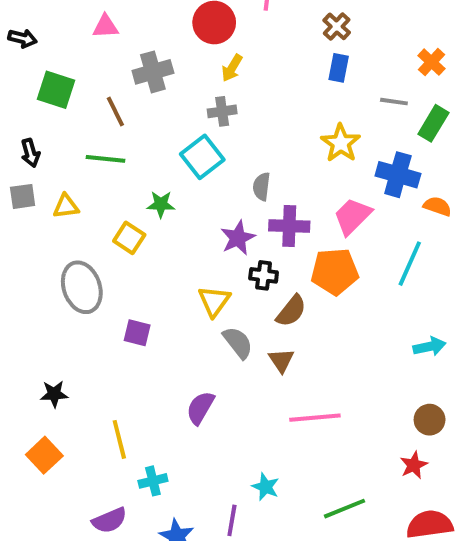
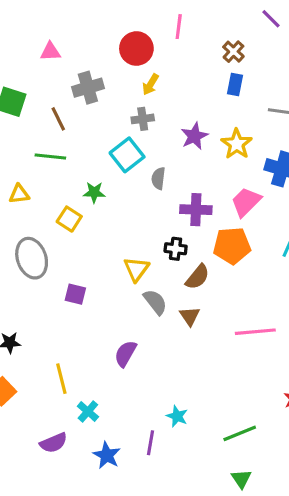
gray semicircle: (262, 187) -> (158, 178), moved
purple star: (238, 238) -> (194, 136), moved
pink line: (315, 418) -> (255, 332), moved
cyan cross: (153, 481) -> (88, 411), turned -35

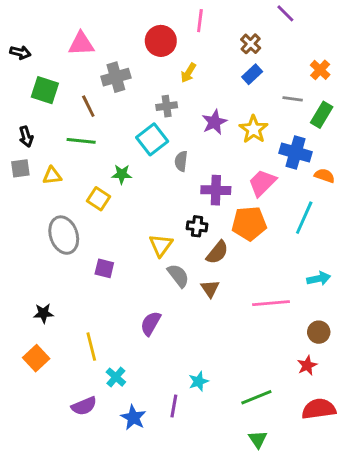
pink triangle: (50, 52) -> (81, 44), size x1.4
yellow arrow: (151, 84) -> (188, 73), moved
blue rectangle: (235, 84) -> (252, 74), turned 36
cyan star: (177, 416) -> (198, 381), turned 30

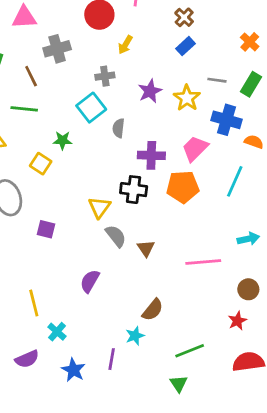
gray line: (293, 99) -> (217, 80), moved
black cross: (197, 226) -> (134, 190), size x1.4
brown semicircle: (217, 252) -> (153, 310), moved
green triangle: (258, 439) -> (179, 384), moved

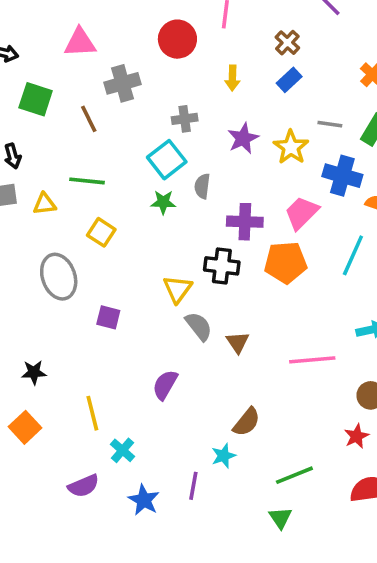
yellow arrow: (125, 45) -> (232, 78), moved, turned -30
green line: (24, 109) -> (87, 181), moved
green star: (62, 140) -> (163, 202), moved

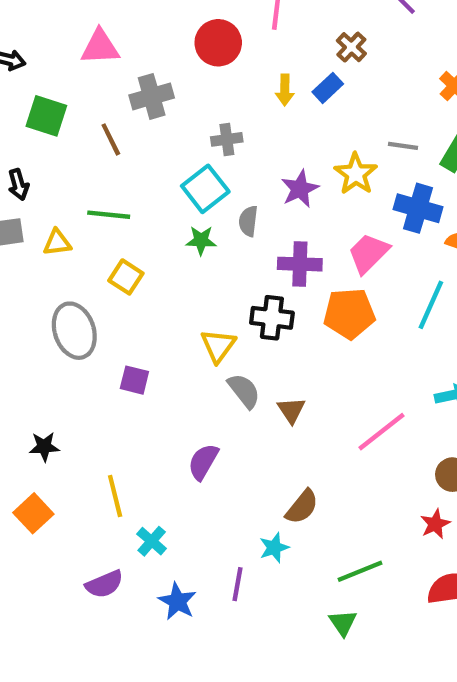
blue rectangle: (289, 80) -> (328, 88), moved
purple star: (243, 138) -> (300, 189), moved
pink line: (312, 360) -> (381, 432), turned -33

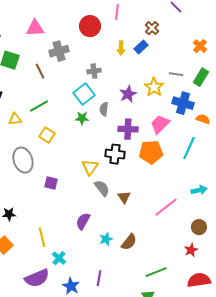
green line: (109, 215) -> (39, 106), turned -36
cyan star: (274, 548) -> (106, 239), moved
purple semicircle: (104, 584) -> (37, 278), size x1.4

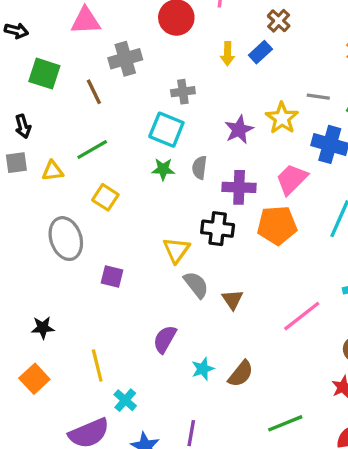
cyan square: (84, 94) -> (166, 130), turned -30
gray semicircle: (104, 109) -> (199, 168), moved

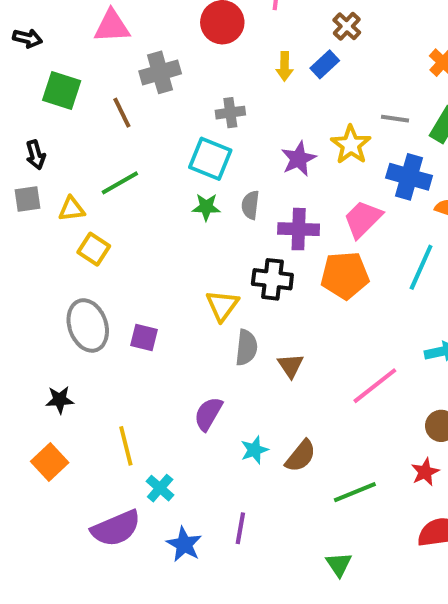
yellow square: (105, 197) -> (94, 249), moved
gray ellipse: (66, 239) -> (88, 325), moved
gray semicircle: (196, 285) -> (246, 348), turned 44
green line: (285, 423) -> (355, 492), moved

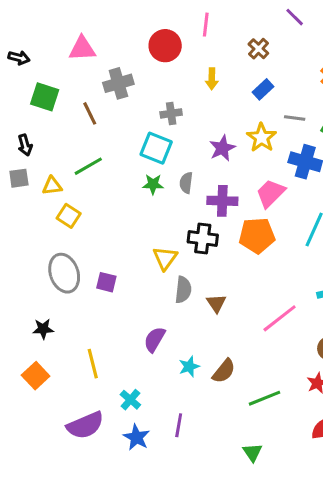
blue rectangle: (325, 64) -> (263, 89), moved
cyan cross: (160, 488) -> (130, 400), moved

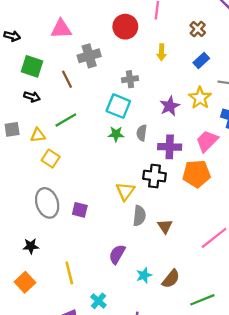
black arrow: (25, 145) -> (32, 97), moved, turned -56

